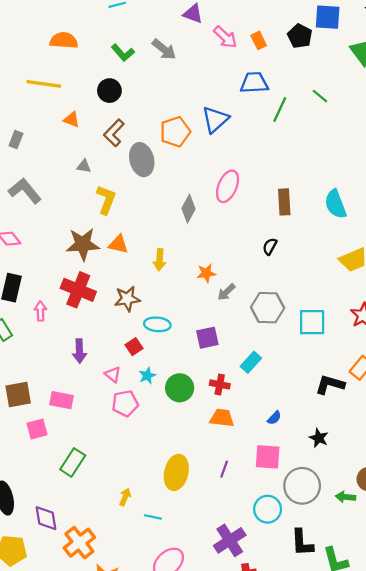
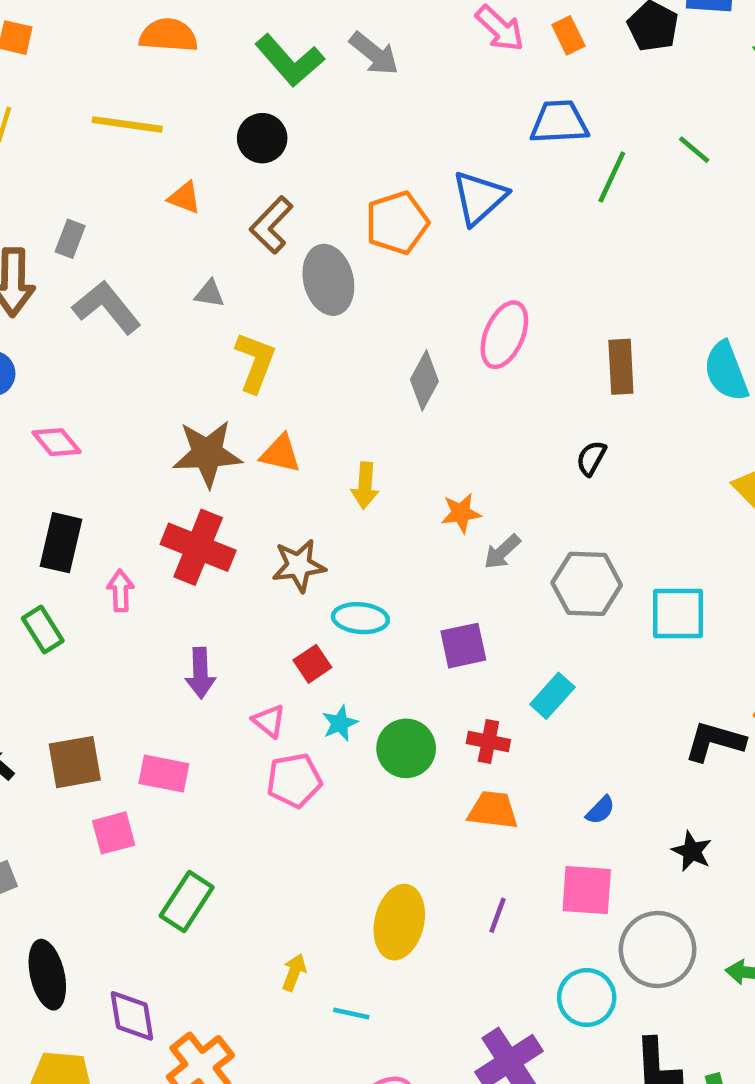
green L-shape: (123, 53) -> (290, 60), size x1.4
gray L-shape: (25, 191) -> (107, 307), moved

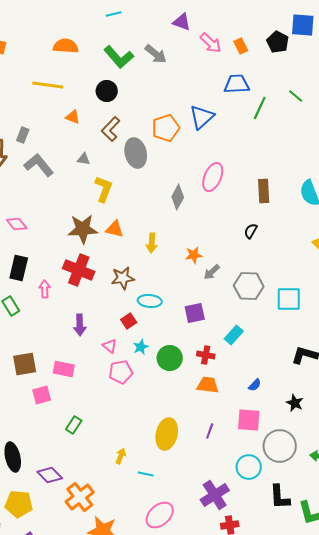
green rectangle: (187, 902) -> (74, 425), size x0.7
purple diamond: (132, 1016) -> (50, 475), turned -35

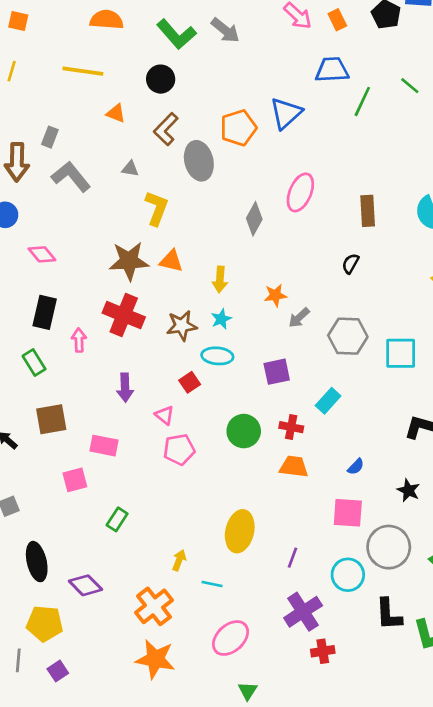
cyan star: (141, 347) -> (221, 319), moved
brown square: (25, 364) -> (51, 419), moved
purple line: (210, 431) -> (292, 558), moved
orange cross: (80, 497) -> (154, 606), moved

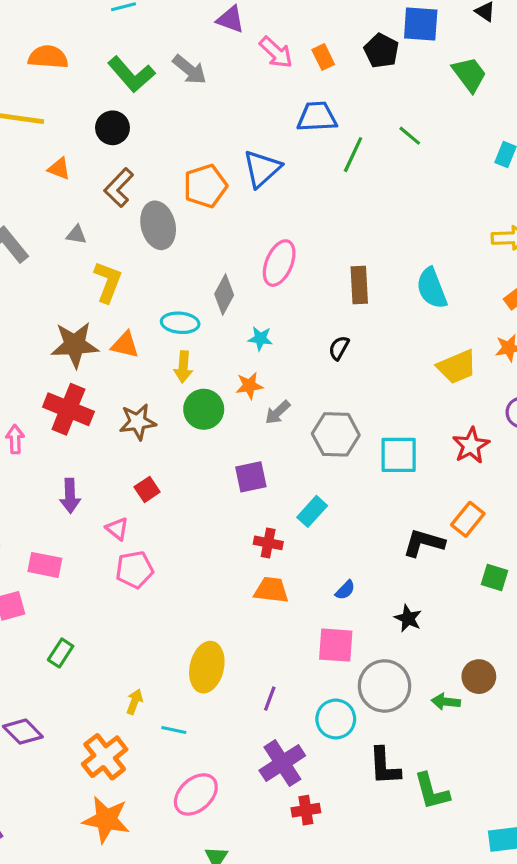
cyan star: (221, 319) -> (260, 338), moved, turned 30
cyan ellipse: (217, 356) -> (180, 323), moved
green circle: (244, 431) -> (204, 409), moved

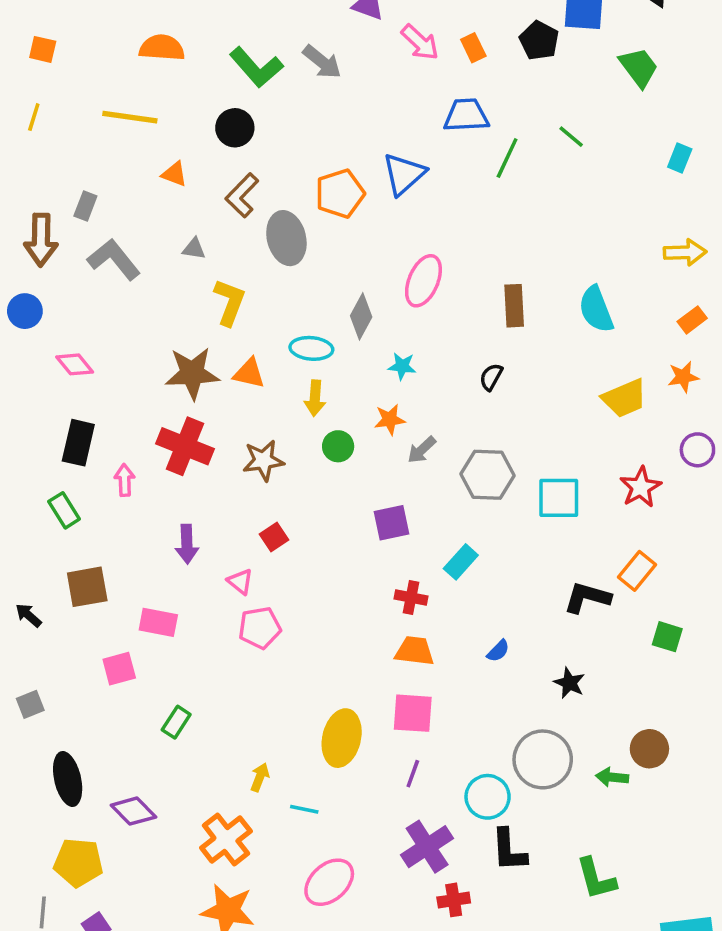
green circle: (204, 409) -> (338, 446), size x0.7
pink square: (336, 645) -> (413, 713), moved
black L-shape: (385, 766) -> (509, 850), moved

